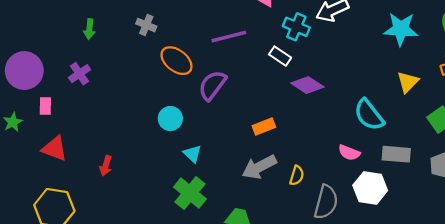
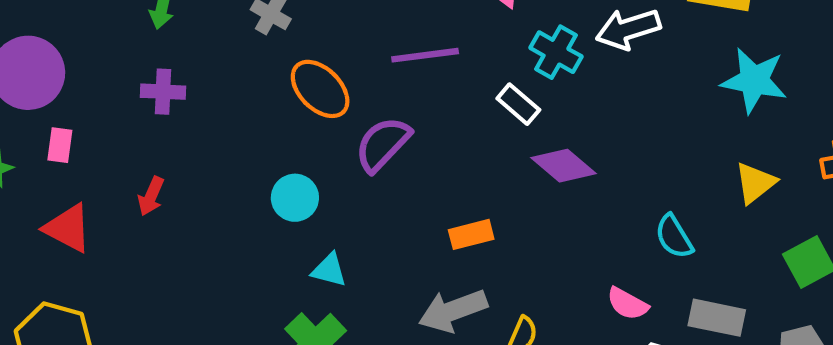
purple cross: (80, 74) -> (163, 92), moved, turned 30
cyan semicircle: (369, 115) -> (674, 237), size x0.7
cyan triangle: (193, 154) -> (329, 270), turned -36
red arrow: (106, 166) -> (151, 196), moved

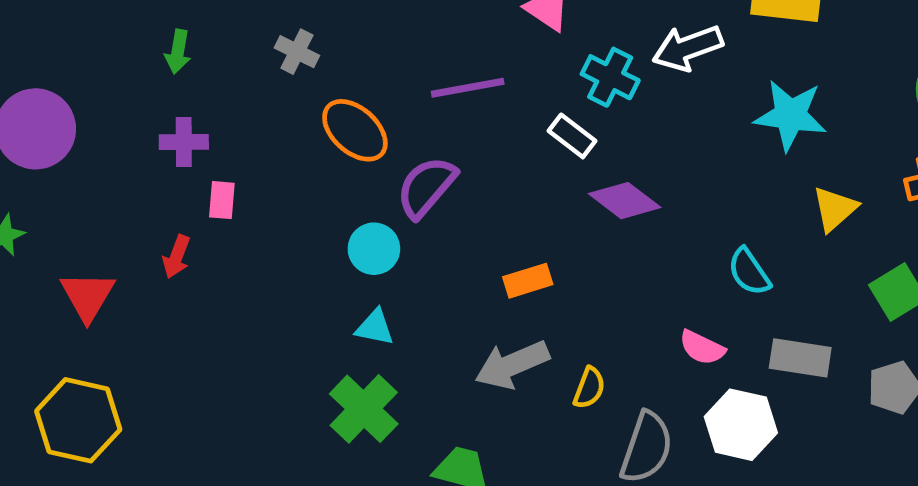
cyan star: (754, 80) -> (790, 115), moved
pink rectangle: (60, 145) -> (222, 200), moved
cyan circle: (295, 198) -> (374, 249), moved
red triangle: (68, 228) -> (88, 296), turned 36

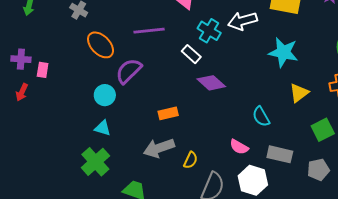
purple cross: (184, 142) -> (21, 59), moved

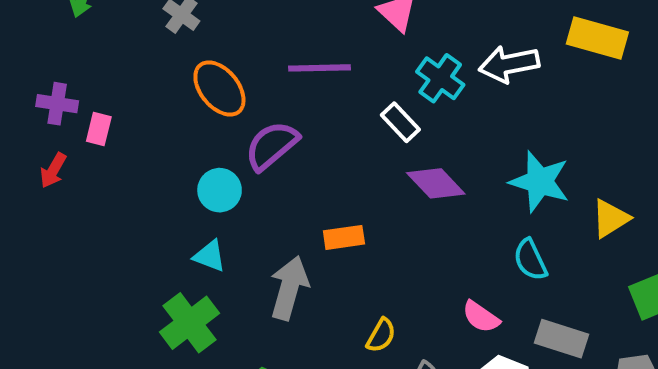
cyan star: (283, 52) -> (540, 182), moved
gray arrow: (159, 148) -> (289, 288), moved, turned 120

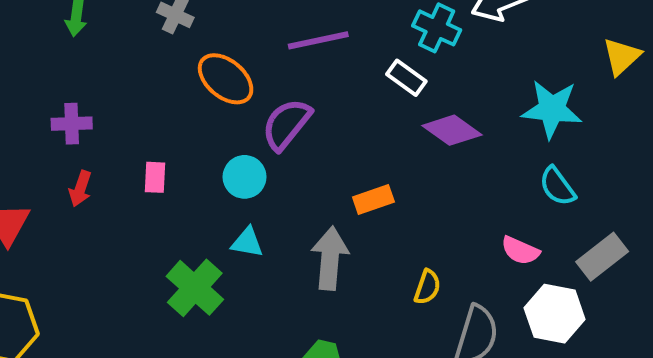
pink rectangle: (99, 129) -> (155, 177), moved
yellow triangle: (610, 218) -> (622, 56), moved
green cross: (189, 323) -> (195, 288), moved
gray rectangle: (562, 339) -> (602, 257), turned -45

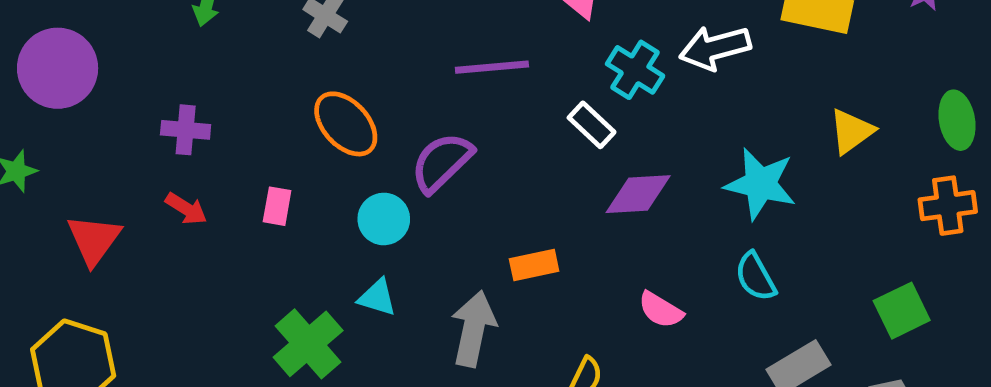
orange ellipse: (226, 79) -> (346, 124), moved
purple diamond: (452, 130) -> (638, 194), turned -46
red arrow: (80, 189) -> (186, 209), turned -84
pink semicircle: (520, 251) -> (661, 310), moved

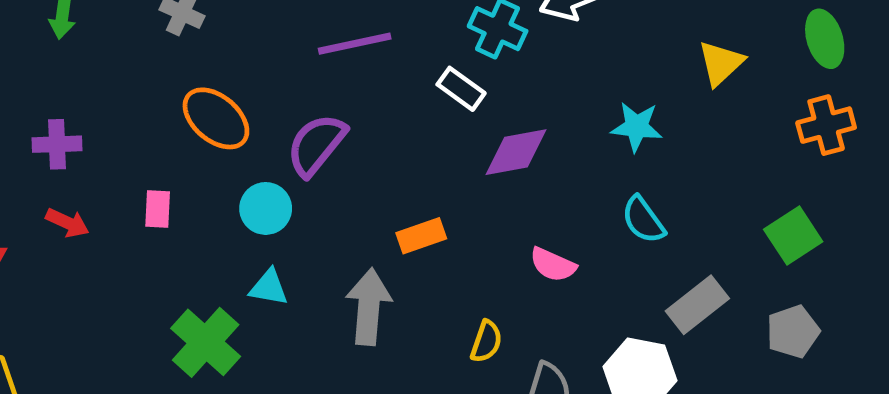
cyan star: (760, 184) -> (637, 127), size x0.7

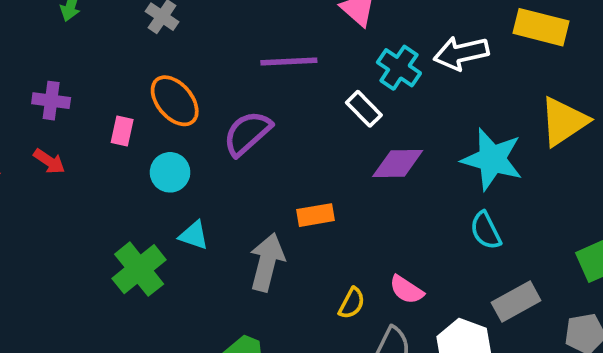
yellow triangle: (721, 63) -> (564, 121), size x1.4
cyan star: (637, 127) -> (492, 159), size x1.6
cyan circle: (266, 208) -> (170, 172), moved
pink rectangle: (158, 209) -> (122, 131), moved
pink semicircle: (553, 265) -> (406, 290), moved

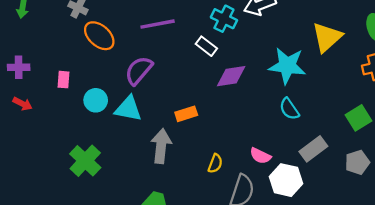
orange ellipse: (175, 101) -> (99, 36), moved
cyan triangle: (194, 235) -> (128, 109), moved, size x1.5
pink semicircle: (406, 290) -> (260, 156), moved

